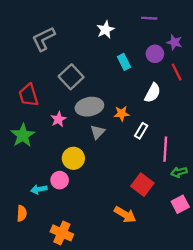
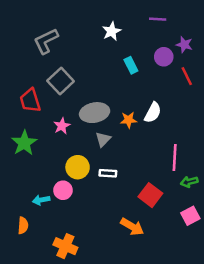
gray square: (71, 77) -> (61, 81), moved
white semicircle: (153, 93) -> (153, 113), moved
white rectangle: (141, 131) -> (108, 173), moved, turned 63

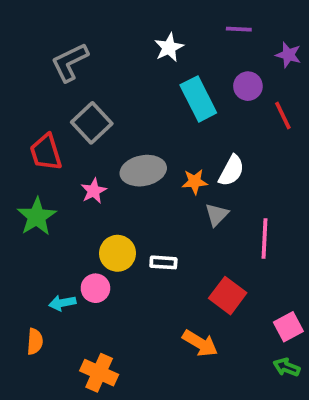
purple star: (184, 45) -> (288, 55), moved
cyan rectangle: (131, 65) -> (198, 99), size x1.6
gray triangle: (103, 139) -> (217, 215), moved
green arrow: (189, 182) -> (287, 367), moved, turned 35

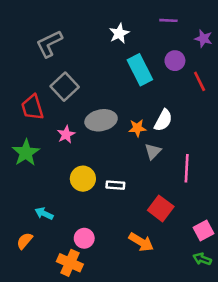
pink circle: (95, 288) -> (84, 238), moved
cyan arrow: (62, 303) -> (44, 214), turned 36
orange semicircle: (35, 341) -> (25, 241), turned -144

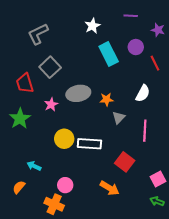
white semicircle: (163, 120) -> (143, 93), moved
white rectangle: (115, 185) -> (89, 144), size x1.6

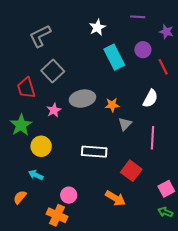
yellow circle: (64, 139) -> (41, 146), moved

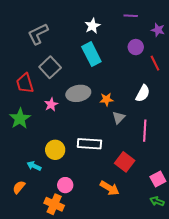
cyan rectangle: (114, 57) -> (91, 54), moved
yellow circle: (41, 146) -> (55, 150), moved

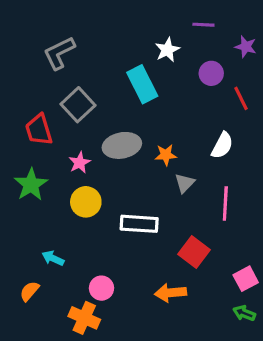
white star: (92, 26) -> (167, 50), moved
yellow circle: (55, 150) -> (86, 202), moved
orange arrow: (110, 188) -> (170, 293), turned 144

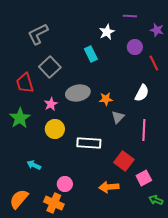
cyan rectangle: (142, 84) -> (91, 54), size x0.7
pink square: (246, 279) -> (144, 178), moved
orange semicircle: (29, 291) -> (19, 199), moved, size x1.5

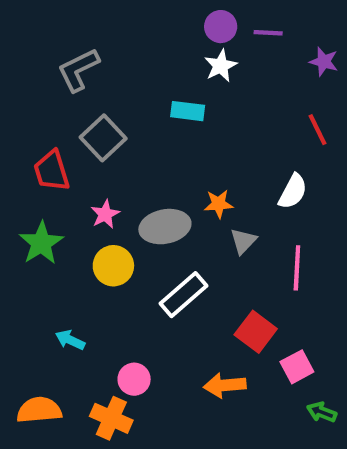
purple circle: (135, 47) -> (221, 27), moved
cyan rectangle: (91, 54) -> (188, 111), turned -56
gray ellipse: (78, 93) -> (165, 227), moved
white rectangle: (89, 143) -> (184, 295), turned -45
orange semicircle: (19, 199) -> (39, 410), turned 45

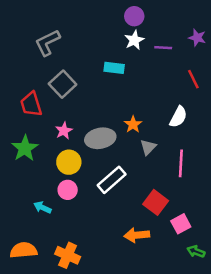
purple line: (268, 33) -> (163, 48), moved
orange star: (219, 204) -> (133, 124), turned -30
pink circle: (134, 379) -> (68, 190), moved

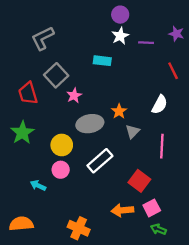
pink star: (64, 131) -> (74, 96), moved
pink square: (181, 224) -> (152, 208), moved
green arrow: (196, 252) -> (158, 229), moved
orange cross: (68, 255) -> (79, 228), moved

